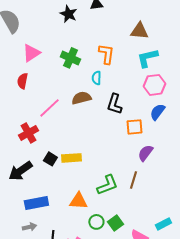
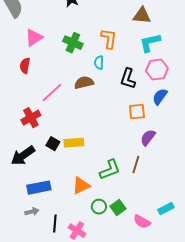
black L-shape: (114, 104) -> (128, 79), moved
orange triangle: (78, 201) -> (81, 186), turned -30

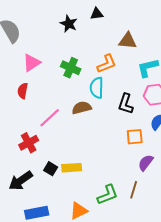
brown triangle: (142, 16) -> (128, 41), moved
orange L-shape: (109, 39) -> (107, 64), turned 60
cyan semicircle: (99, 63) -> (97, 88), size x1.5

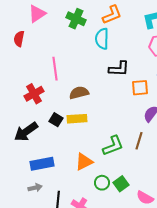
red semicircle: (23, 91) -> (19, 39), moved
black L-shape: (126, 104) -> (119, 69), moved, turned -105
brown semicircle: (82, 108) -> (79, 93), moved
pink line: (50, 118) -> (55, 69), turned -55

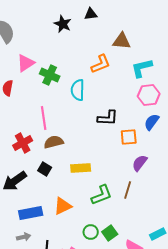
green cross: (76, 19) -> (50, 75), moved
cyan semicircle: (102, 39) -> (78, 90), moved
brown semicircle: (79, 93) -> (54, 142), moved
yellow rectangle: (77, 119) -> (81, 168), moved
orange triangle: (84, 162) -> (63, 206), moved

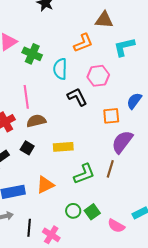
pink hexagon: (149, 95) -> (98, 76), moved
black L-shape: (108, 118) -> (77, 97), moved, turned -120
purple semicircle: (140, 163) -> (122, 142), size x1.4

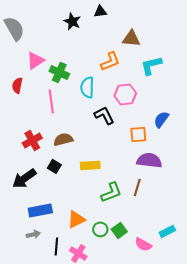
pink line: (26, 97) -> (51, 101), moved
purple semicircle: (122, 142) -> (149, 160), turned 60
orange triangle: (45, 185) -> (76, 219), moved

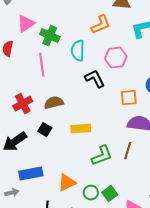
gray arrow: (33, 234) -> (12, 193), moved

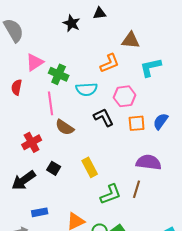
cyan semicircle: (78, 51) -> (87, 89), turned -95
orange square: (129, 98) -> (137, 123), moved
brown semicircle: (54, 103) -> (65, 127), moved, turned -132
yellow rectangle: (81, 129) -> (90, 167), turned 66
blue rectangle: (31, 174) -> (40, 212), size x0.7

